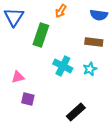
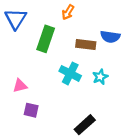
blue semicircle: (99, 15) -> (110, 37), moved
brown rectangle: (94, 42) -> (86, 44), moved

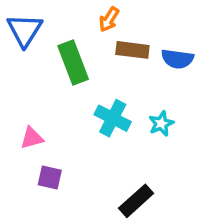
green rectangle: (46, 39) -> (73, 62), turned -40
brown rectangle: (86, 44) -> (132, 50), moved

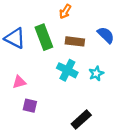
blue triangle: (25, 30) -> (15, 38), moved, turned -35
brown rectangle: (132, 50) -> (75, 41), moved
blue semicircle: (177, 59) -> (106, 35), turned -144

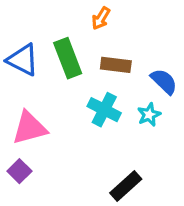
blue semicircle: (106, 35) -> (164, 81), moved
pink triangle: (19, 82) -> (29, 128), size x1.6
purple square: (30, 106) -> (19, 171), moved, turned 32

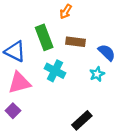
blue triangle: (23, 60) -> (15, 51), moved
cyan cross: (104, 110) -> (55, 71), moved

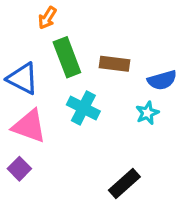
orange arrow: (66, 12) -> (47, 18), moved
blue semicircle: (107, 52) -> (162, 80), turned 120
pink triangle: (19, 83) -> (29, 126), turned 35

